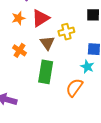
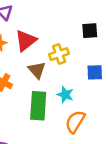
cyan star: (87, 67) -> (65, 95), moved

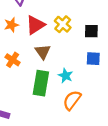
black square: (90, 31) -> (91, 31), moved
yellow cross: (59, 54) -> (63, 24), moved, turned -35

